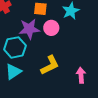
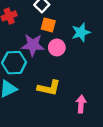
yellow L-shape: (50, 65) -> (49, 88), turned 30

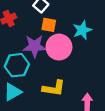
pink circle: (57, 47) -> (59, 47), size x1.5

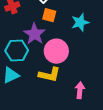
purple star: (34, 46) -> (34, 34), turned 30
pink circle: (59, 47) -> (56, 51), moved

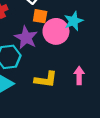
pink circle: (56, 51) -> (56, 31), moved
pink arrow: (80, 90) -> (79, 75), moved

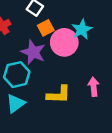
orange square: (40, 16) -> (46, 28), turned -32

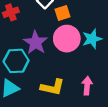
orange square: (46, 28) -> (63, 13), moved
cyan star: (82, 29) -> (92, 39), moved

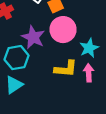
cyan star: (92, 39) -> (89, 48), moved
yellow L-shape: (52, 87) -> (66, 69), moved

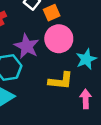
pink arrow: (89, 73) -> (86, 99), moved

